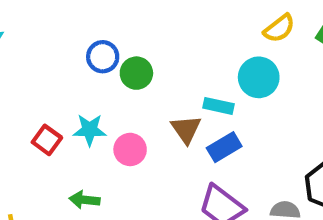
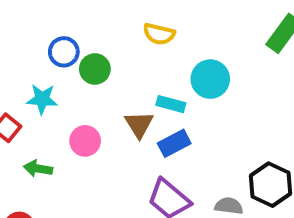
yellow semicircle: (279, 28) -> (159, 34), moved, turned 48
cyan star: (90, 130) -> (42, 99), moved
green arrow: (85, 200) -> (38, 169), moved

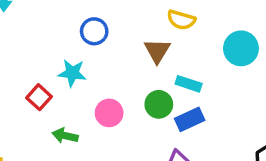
green circle: (95, 69) -> (159, 104), moved
cyan circle: (210, 79) -> (241, 48), moved
brown triangle: (139, 125) -> (157, 51), moved

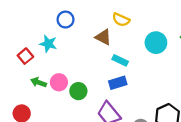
brown triangle: (157, 51) -> (103, 37), turned -42
green circle: (159, 104) -> (78, 91), moved
pink circle: (109, 113) -> (59, 82), moved

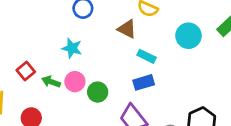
cyan star: (48, 44) -> (72, 48), moved
red square: (25, 56) -> (26, 71), moved

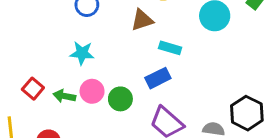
brown triangle: (127, 29) -> (142, 20), turned -36
blue rectangle: (144, 82) -> (158, 78), moved

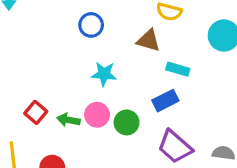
brown triangle: (142, 20) -> (148, 40), turned 35
cyan star: (82, 53) -> (104, 74), moved

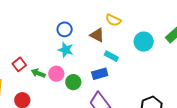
blue circle: (91, 25) -> (65, 29), moved

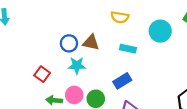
brown triangle: (97, 35) -> (91, 42), moved
cyan rectangle: (111, 56) -> (128, 49), moved
red square: (19, 64) -> (42, 74), moved

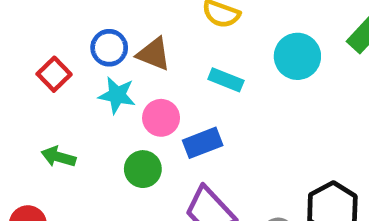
red square: (42, 74) -> (54, 74), moved
pink circle: (74, 95) -> (161, 118), moved

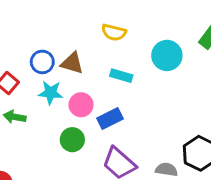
green arrow: (58, 157) -> (15, 117), moved

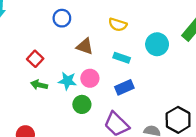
blue circle: (42, 62) -> (62, 18), moved
cyan star: (51, 93) -> (67, 81), moved
blue rectangle: (110, 119) -> (124, 87), moved

